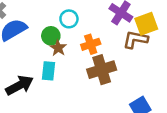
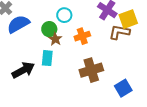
brown cross: (102, 70) -> (91, 70), moved

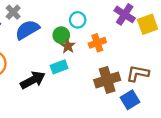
brown L-shape: (119, 32) -> (138, 73), moved
cyan rectangle: (47, 58) -> (59, 67), turned 63
blue square: (123, 88) -> (130, 100), moved

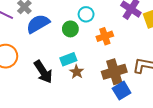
brown star: (68, 46) -> (77, 72), moved
black arrow: (33, 80) -> (43, 72), turned 85
blue square: (130, 100) -> (122, 91), moved

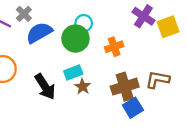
cyan circle: (86, 14) -> (84, 23), moved
green circle: (70, 29) -> (75, 39), size x1.5

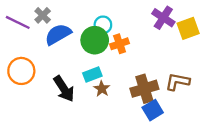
orange cross: (114, 47) -> (120, 44), moved

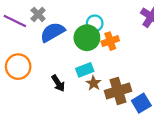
black arrow: (64, 89) -> (58, 83), size x0.7
brown cross: (144, 89) -> (118, 91), moved

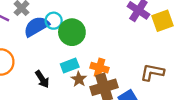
cyan circle: (95, 23) -> (54, 21), moved
orange cross: (110, 41) -> (99, 68), moved, turned 35

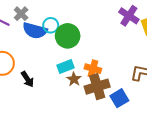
blue semicircle: (36, 26) -> (35, 31), turned -135
black arrow: (42, 79) -> (27, 79), moved

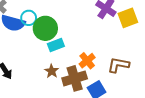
cyan rectangle: (65, 67) -> (56, 45), moved
orange cross: (93, 69) -> (87, 61), moved, turned 35

